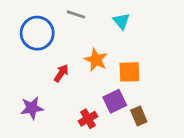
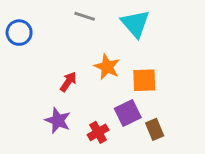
cyan triangle: (121, 21) -> (135, 24), size x1.5
blue circle: (37, 33) -> (19, 33), moved, size x0.7
purple star: (32, 108) -> (58, 120), moved, turned 30

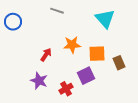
cyan triangle: (135, 24) -> (105, 19), moved
orange star: (107, 67) -> (72, 45), turned -30
brown rectangle: (155, 129) -> (119, 63), moved

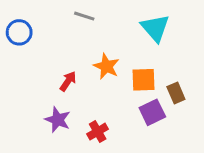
orange star: (72, 45) -> (106, 66), turned 30
purple square: (86, 76) -> (152, 112), moved

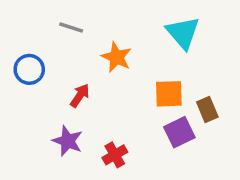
gray line: (84, 16) -> (71, 27), moved
blue circle: (19, 32) -> (29, 69), moved
orange star: (106, 66) -> (117, 57), moved

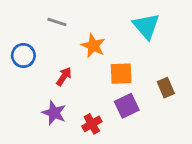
orange square: (169, 94) -> (121, 74), moved
purple square: (179, 132) -> (127, 106), moved

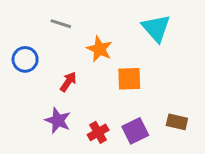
brown rectangle: (166, 88) -> (177, 122), moved, turned -54
purple square: (127, 106) -> (135, 131), moved

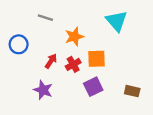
orange star: (100, 49) -> (74, 37), turned 30
purple square: (135, 131) -> (93, 87), moved
red cross: (98, 132) -> (73, 64), moved

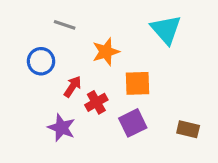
blue circle: (19, 44) -> (41, 61), moved
red cross: (73, 64) -> (96, 102), moved

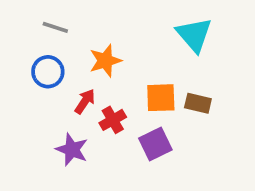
gray line: (65, 25) -> (55, 27), moved
orange star: (106, 52) -> (105, 61), moved
brown rectangle: (188, 129) -> (198, 103), moved

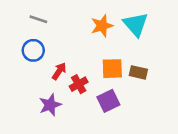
orange star: (105, 61) -> (102, 26), moved
purple star: (72, 150) -> (50, 105), turned 30

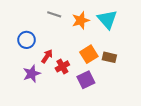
gray line: (38, 19) -> (54, 14), moved
orange square: (112, 69) -> (89, 54), turned -30
purple star: (50, 105) -> (32, 74), moved

